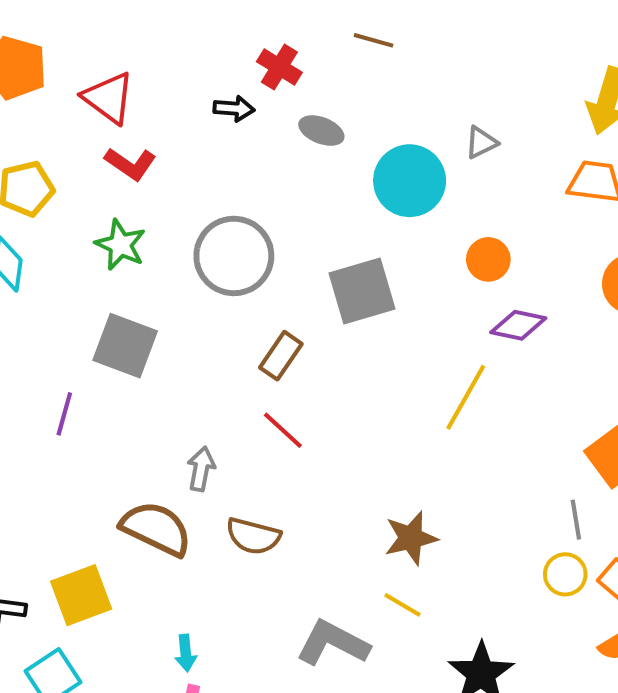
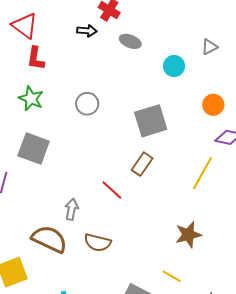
red L-shape: (130, 164) -> (36, 58), turned 65
cyan circle: (410, 181) -> (174, 66), size x0.6
gray circle: (234, 256) -> (87, 104), size x0.6
brown rectangle: (281, 356) -> (142, 164), moved
brown star: (411, 538) -> (188, 235), moved

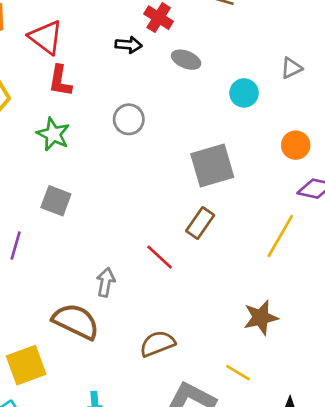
gray circle: (87, 104) -> (129, 119), moved
gray square: (34, 148) -> (56, 201), size x0.7
brown semicircle: (98, 242) -> (157, 344), moved, turned 144

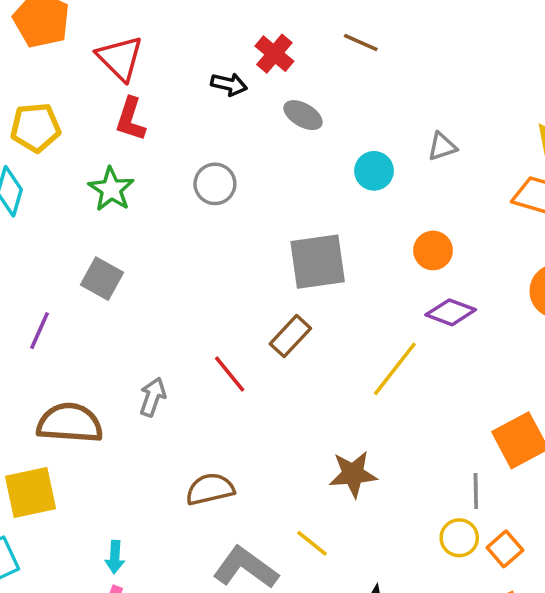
brown semicircle: (76, 321) -> (70, 423), moved, turned -30

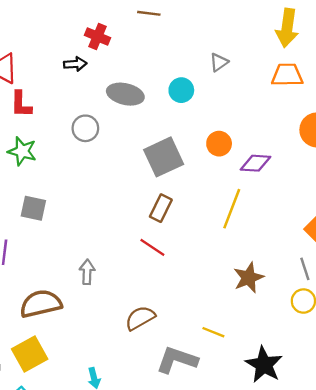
gray ellipse: (303, 115) -> (125, 94), moved, size x1.4
orange circle: (433, 250) -> (219, 144), moved
red line: (230, 374) -> (152, 247), moved
brown star: (353, 474) -> (249, 278), moved

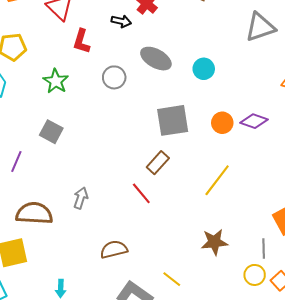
gray triangle: (219, 62) -> (260, 27), moved, size x1.8
red L-shape: (21, 104) -> (81, 41), moved
purple diamond: (256, 163) -> (254, 121), moved

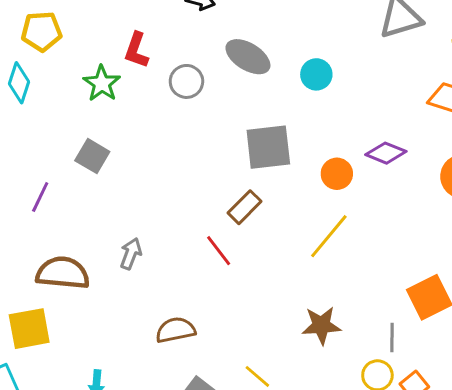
red L-shape: (81, 41) -> (136, 50), moved
orange circle: (222, 123) -> (337, 174), moved

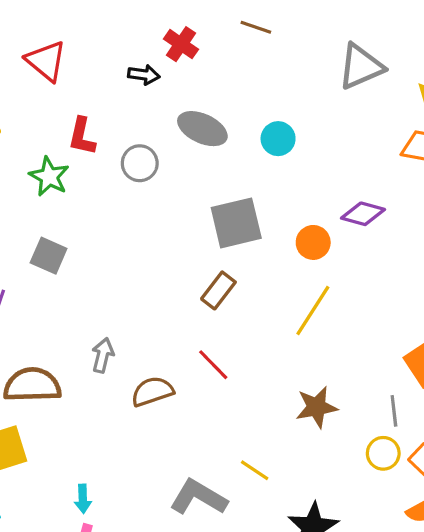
red line: (219, 251) -> (213, 365), moved
brown semicircle: (176, 330) -> (152, 391), moved

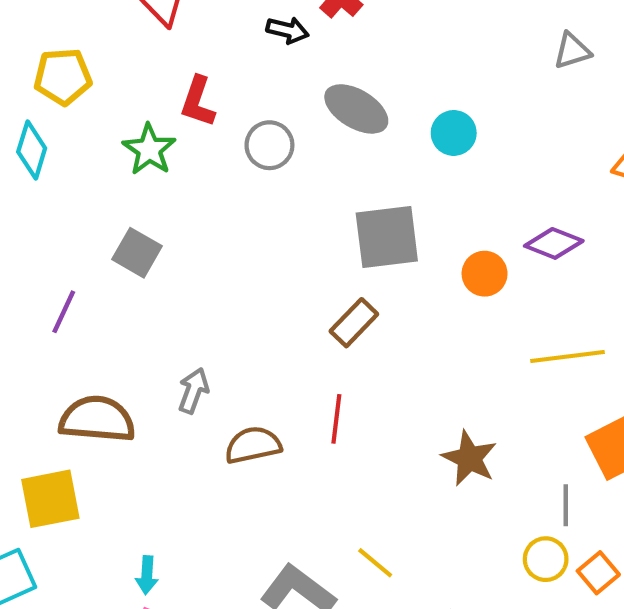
gray triangle: (361, 67) -> (572, 51), size x0.6
yellow line: (313, 311) -> (567, 357), moved, turned 44
red line: (213, 365) -> (336, 419), turned 45
brown star: (316, 407) -> (469, 458), moved, turned 30

